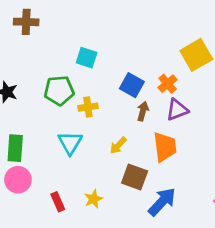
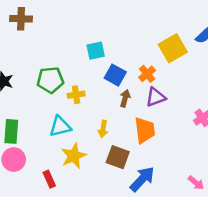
cyan square: (87, 58) -> (96, 51), moved, turned -30
cyan triangle: (70, 143) -> (60, 126), turned 45
yellow arrow: (118, 145) -> (103, 129), turned -35
yellow star: (93, 199) -> (74, 156), moved, size x1.5

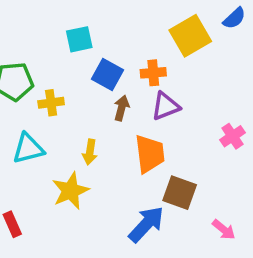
orange cross: (147, 74) -> (153, 73), turned 35
yellow star: (74, 156) -> (70, 191), moved
brown square: (118, 157) -> (180, 193), moved

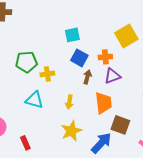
cyan square: (79, 39) -> (72, 35), moved
cyan triangle: (28, 149) -> (34, 100), turned 30
yellow star: (70, 191) -> (71, 131), moved

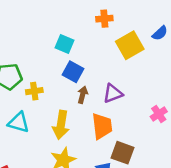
cyan square: (72, 35) -> (64, 44), turned 35
orange cross: (105, 57) -> (104, 19), moved
yellow arrow: (69, 102) -> (61, 125), size x1.6

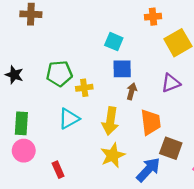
blue square: (73, 72) -> (122, 69), turned -30
purple triangle: (113, 94) -> (171, 83), moved
cyan triangle: (19, 123) -> (69, 119), turned -45

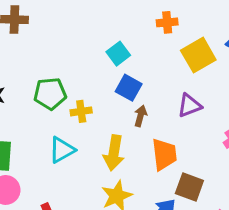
cyan square: (114, 42) -> (118, 54), turned 30
blue square: (122, 69) -> (129, 88), turned 30

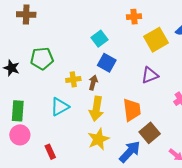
green pentagon: (50, 94) -> (42, 59), moved
brown arrow: (140, 116) -> (93, 83), moved
brown square: (189, 187) -> (150, 133), turned 30

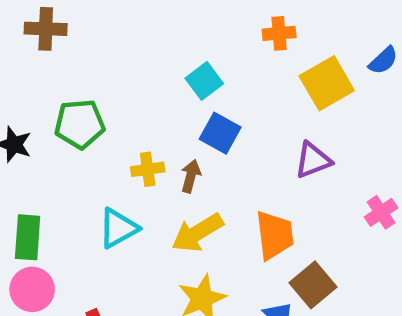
yellow arrow: (96, 109) -> (197, 233), turned 50

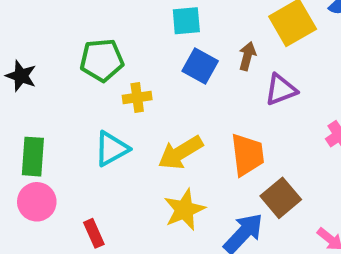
cyan square: (204, 81) -> (186, 21), turned 32
green pentagon: (80, 124) -> (102, 60), moved
brown arrow: (191, 176) -> (247, 56), moved

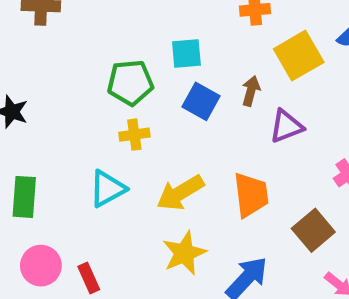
green pentagon: (102, 60) -> (130, 83), moved
brown square: (281, 198) -> (313, 230), moved
pink circle: (37, 202) -> (41, 266), moved

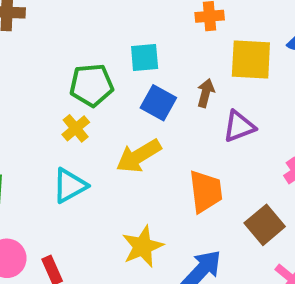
yellow square: (299, 56) -> (251, 60), turned 33
yellow cross: (134, 135) -> (76, 128), moved, turned -32
yellow arrow: (180, 193) -> (139, 156), moved

